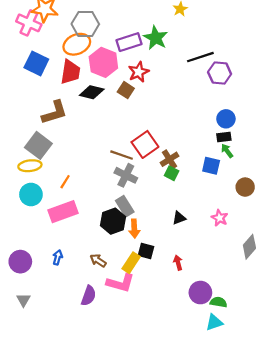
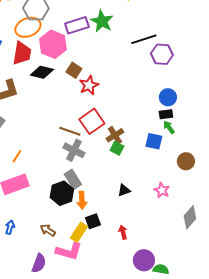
red star: (139, 72) -> (89, 85), moved
black square: (146, 251) -> (93, 221), turned -35

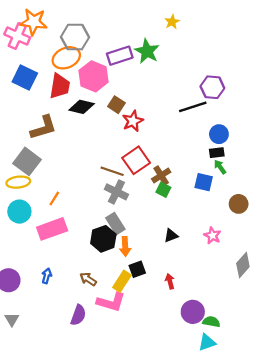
black line: (144, 39) -> (193, 107), moved

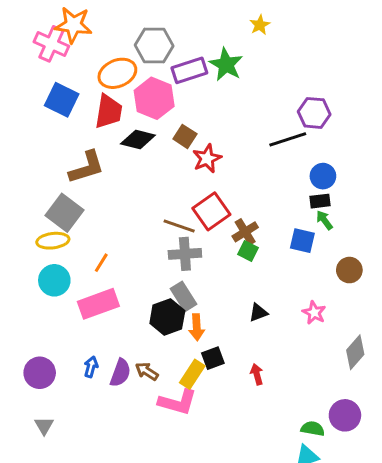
gray hexagon: (75, 37) -> (154, 45), moved
gray cross: (116, 192) -> (185, 254), turned -30
purple circle: (193, 312) -> (345, 415), moved
purple semicircle: (78, 315) -> (120, 373), moved

